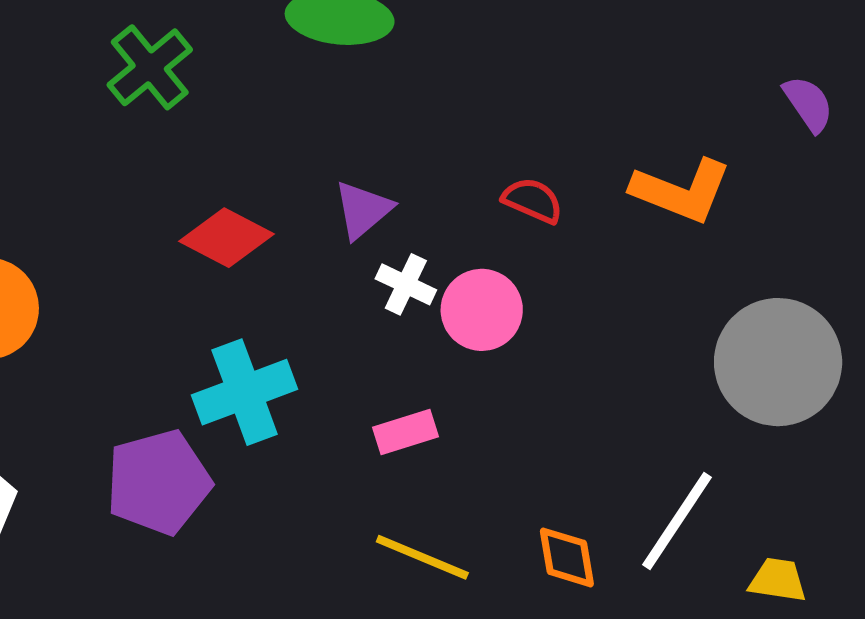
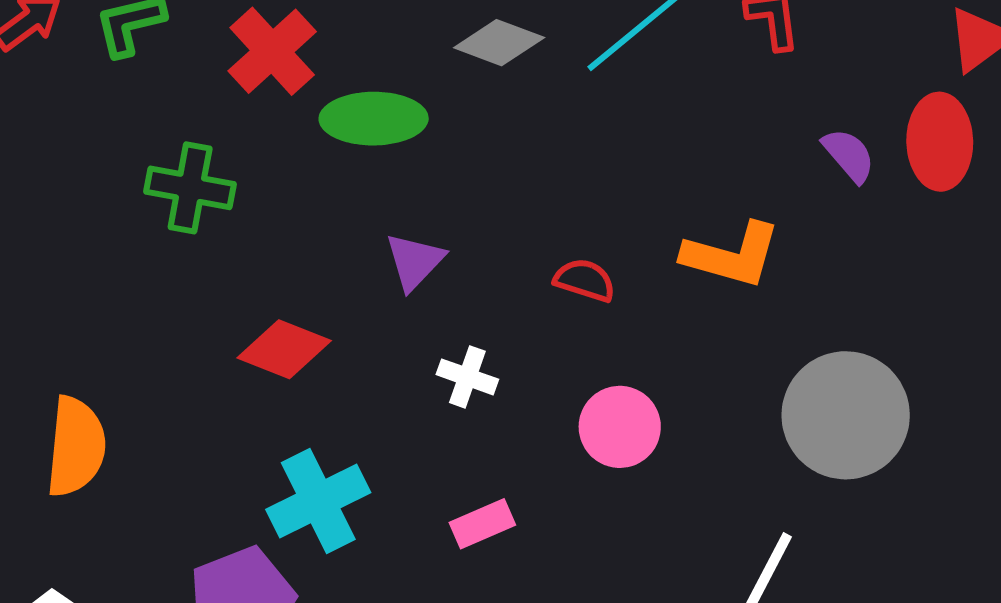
green cross: (150, 67) -> (190, 188), turned -34
purple triangle: (363, 210) -> (415, 261), moved
pink circle: (482, 310) -> (620, 427), moved

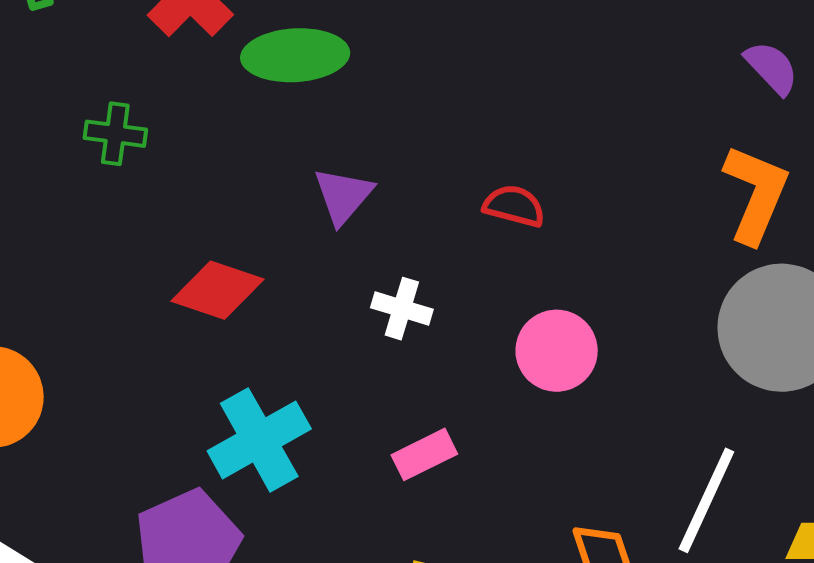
green cross: (190, 188) -> (115, 134), size x0.7
orange L-shape: (732, 255) -> (756, 194), moved, turned -80

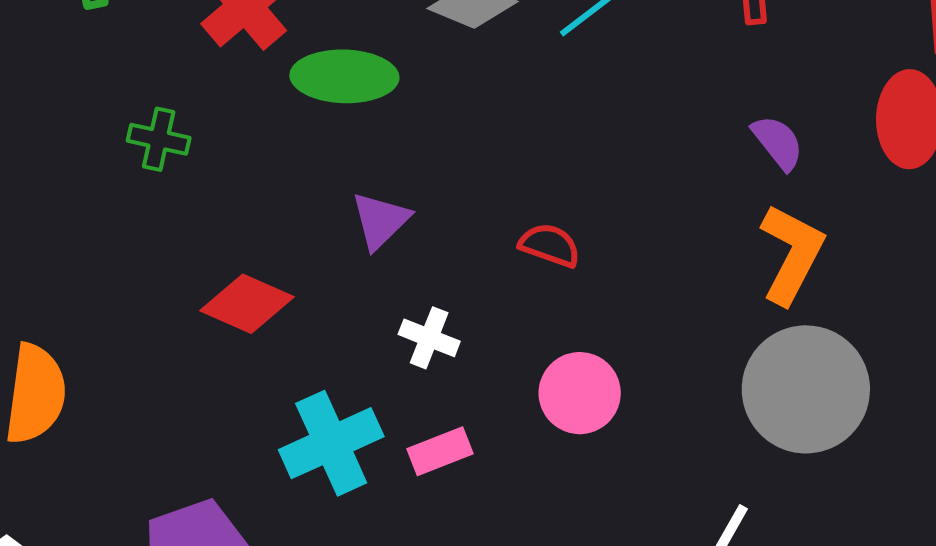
purple semicircle: (772, 68) -> (778, 143), moved
cyan cross: (259, 440) -> (331, 443), moved
pink rectangle: (424, 454) -> (440, 451), moved

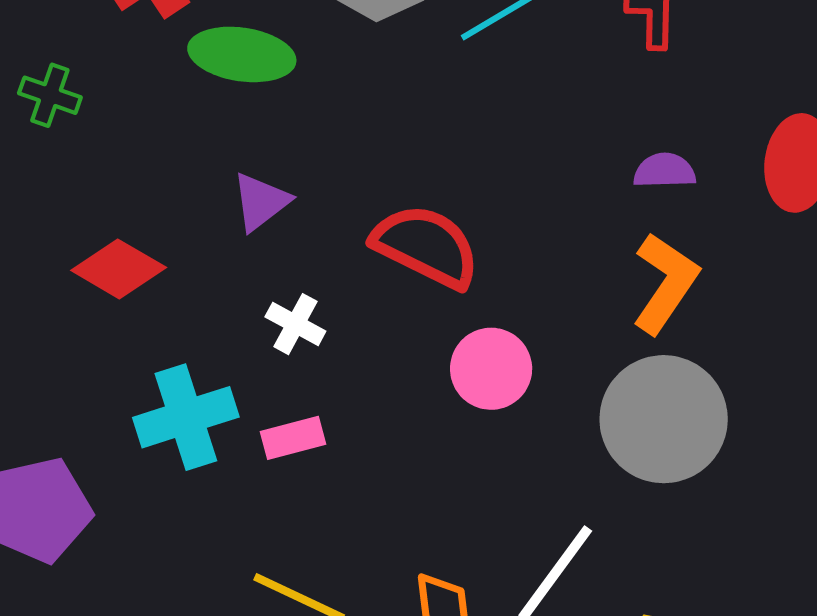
purple semicircle: (778, 143) -> (664, 171), turned -60
red semicircle: (550, 245) -> (426, 246), size x1.8
pink circle: (580, 393) -> (491, 369), moved

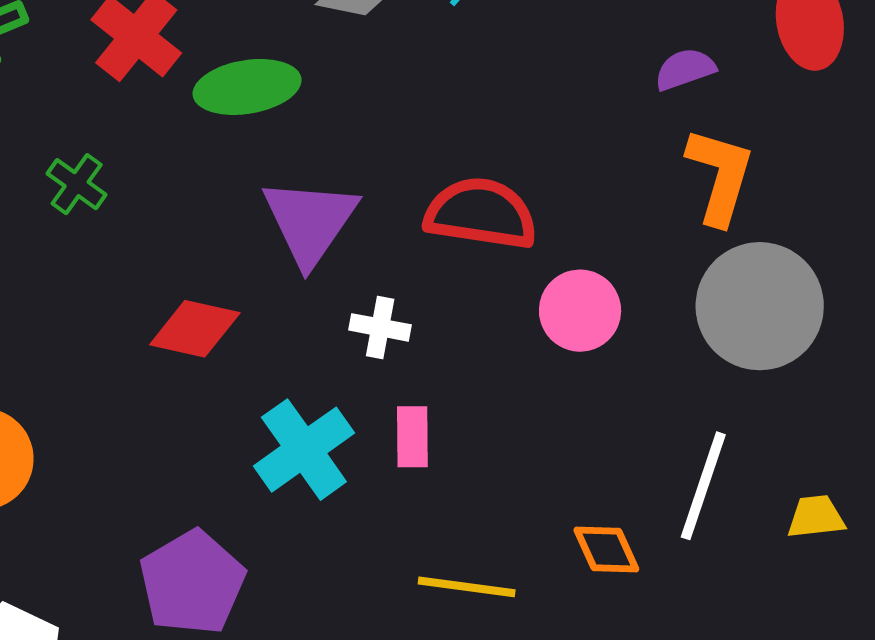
green cross: (50, 95) -> (77, 184), turned 34
purple triangle: (261, 202) -> (310, 222), size x1.6
pink rectangle: (293, 438) -> (412, 437), turned -58

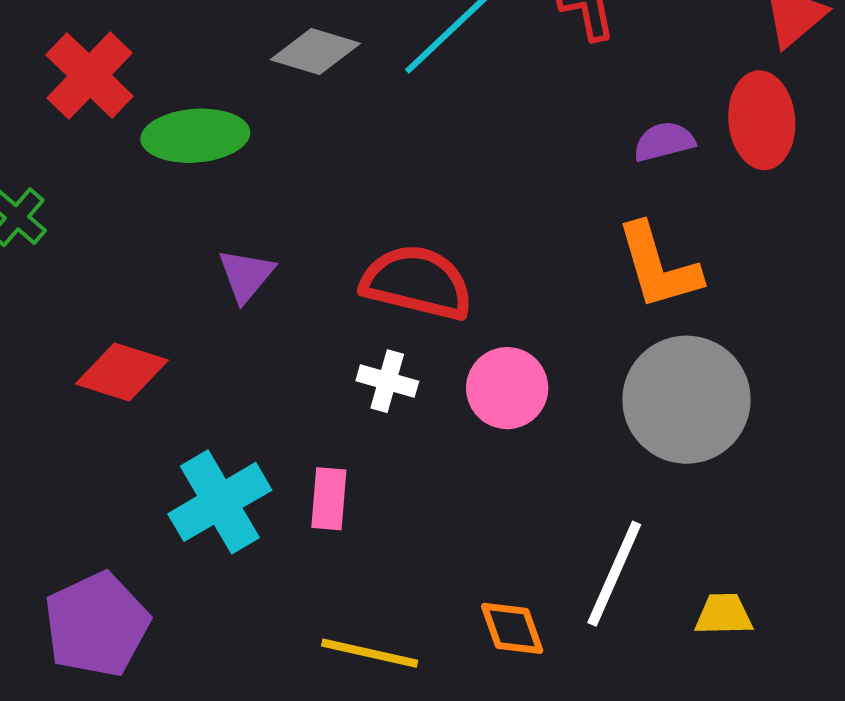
purple semicircle: (685, 69) -> (664, 142), moved
orange L-shape: (720, 176) -> (658, 266), turned 142
purple triangle: (310, 222) -> (246, 275), size x0.6
white cross: (380, 327) -> (387, 381), moved

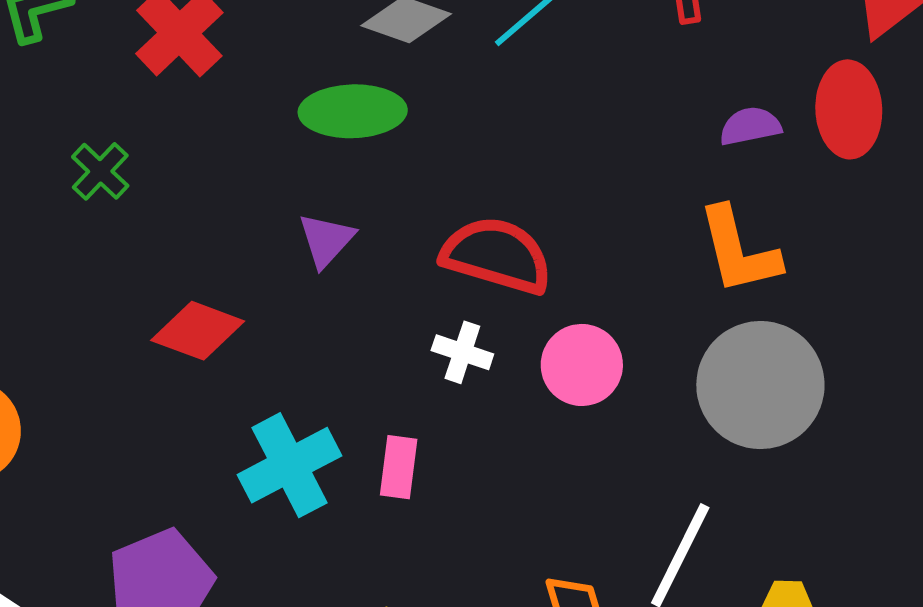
green ellipse: (195, 136) -> (353, 111), moved

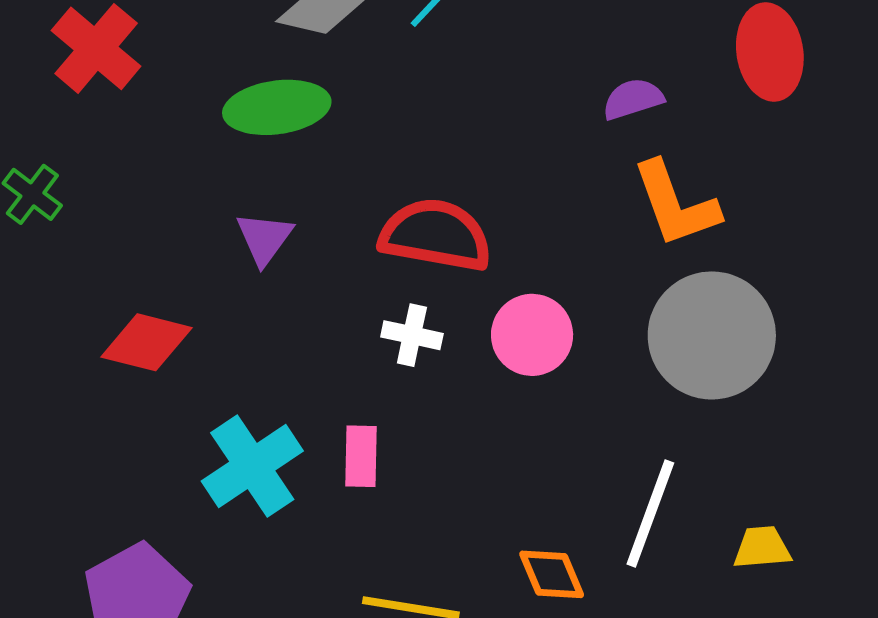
purple semicircle: (750, 126) -> (633, 99), moved

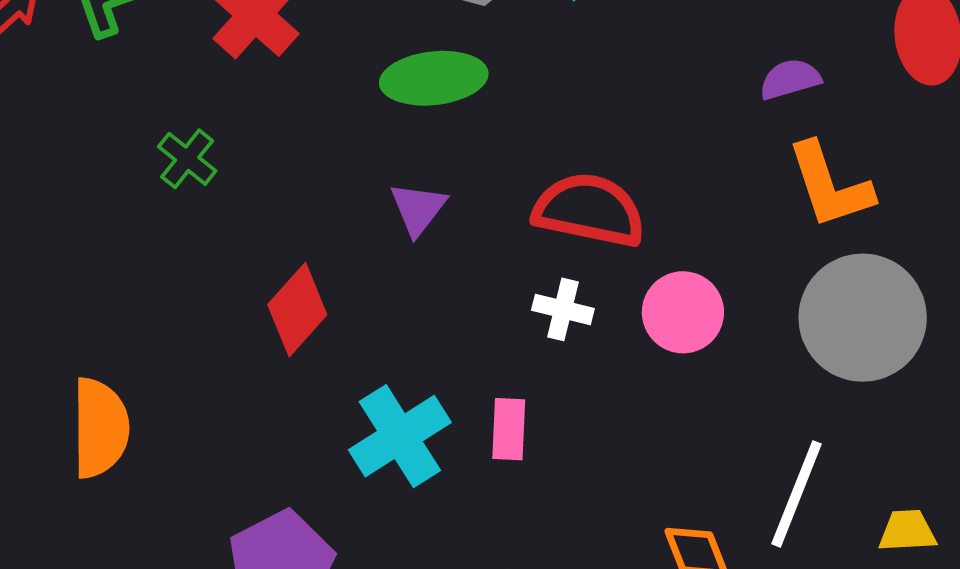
red diamond: (146, 342) -> (297, 310), turned -64

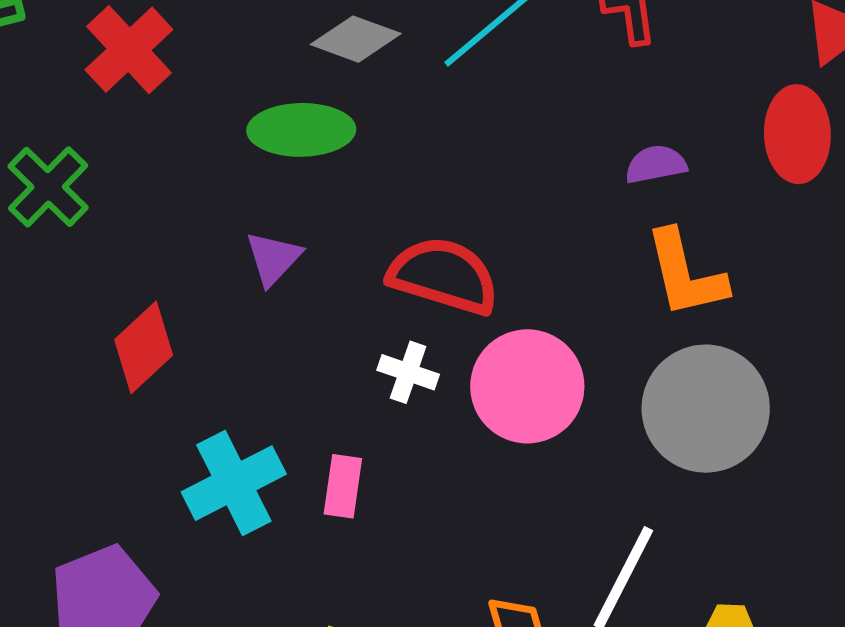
green cross: (187, 159) -> (48, 187), size x1.4
pink circle: (683, 312) -> (527, 386), size x1.4

